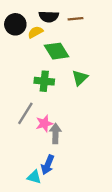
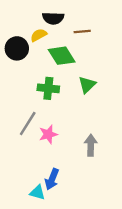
brown line: (75, 19) -> (82, 31), moved
black circle: (15, 24) -> (17, 48), moved
gray arrow: (55, 134) -> (91, 145), moved

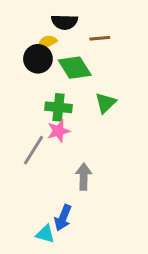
black circle: (17, 48) -> (38, 59), moved
pink star: (48, 134) -> (59, 131), moved
gray arrow: (91, 145) -> (84, 177), moved

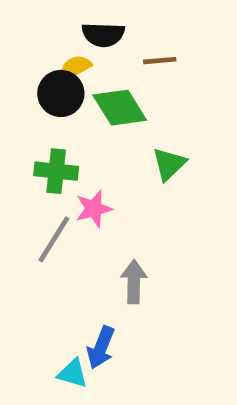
green cross: (59, 107) -> (56, 171), moved

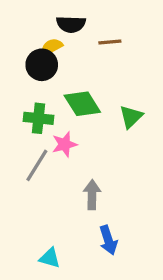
green diamond: (120, 108) -> (82, 104), moved
green triangle: (169, 164) -> (131, 117), moved
blue arrow: (101, 348) -> (108, 240), moved, turned -40

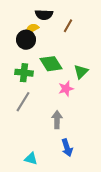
brown line: (110, 42) -> (68, 26), turned -56
pink star: (64, 144) -> (66, 89), moved

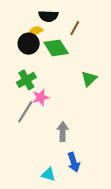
green diamond: (51, 64) -> (56, 48), moved
green cross: (24, 73) -> (26, 80), turned -36
pink star: (66, 89) -> (41, 97), moved
cyan triangle: (31, 159) -> (48, 174), moved

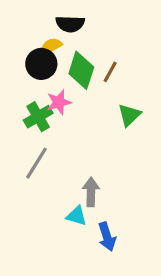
brown line: (75, 28) -> (110, 72), moved
green diamond: (56, 48) -> (81, 70), turned 50
pink star: (41, 97) -> (59, 102), moved
cyan triangle: (48, 174) -> (77, 216), moved

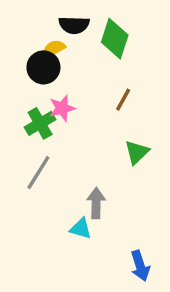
green diamond: (81, 70) -> (115, 39), moved
brown line: (110, 72) -> (123, 100), moved
green triangle: (129, 115) -> (137, 152), moved
blue arrow: (107, 237) -> (140, 266), moved

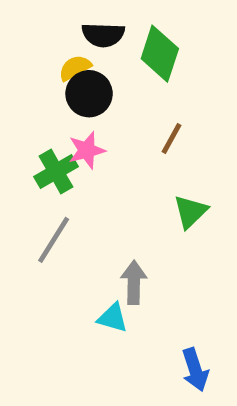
black circle: (43, 67) -> (89, 94), moved

